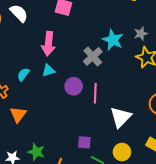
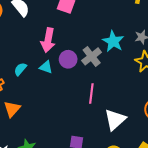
cyan triangle: (48, 71) -> (46, 67), turned 32
purple circle: (74, 86) -> (68, 59), moved

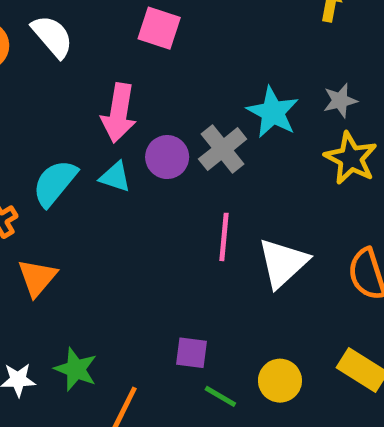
cyan semicircle: (20, 69) -> (55, 183), size x1.5
white triangle: (115, 120) -> (283, 263), moved

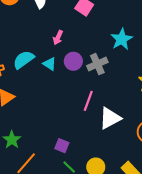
cyan star: (273, 112) -> (122, 39), moved
pink arrow: (119, 113) -> (58, 37), size x0.6

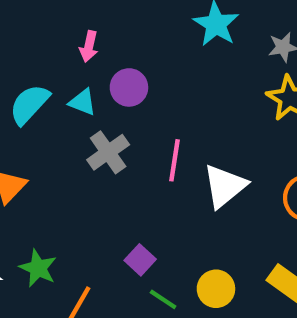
gray cross: (97, 64) -> (108, 152), moved
purple square: (62, 146) -> (140, 260), turned 32

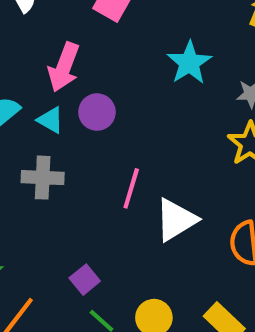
pink arrow: (89, 46) -> (64, 67), size x1.6
gray cross: (108, 152) -> (43, 178), moved, turned 30

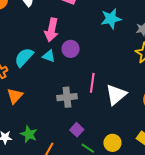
cyan star: (189, 63) -> (111, 19), turned 30
gray cross: (43, 178) -> (67, 97), moved

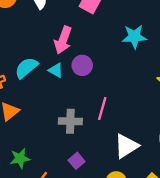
white triangle: (116, 95) -> (126, 146), moved
green star: (29, 134) -> (20, 158), turned 30

